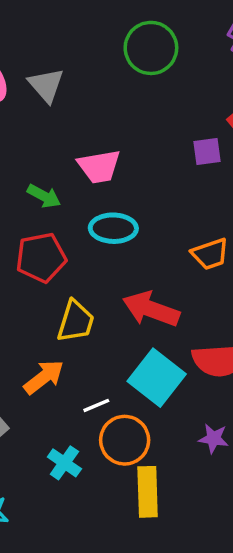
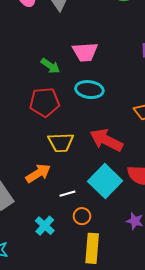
yellow trapezoid: (76, 321) -> (61, 142), turned 64
orange circle: (125, 440) -> (82, 216), size x0.6

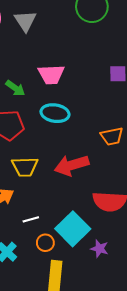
red arrow: (106, 140) -> (72, 165), turned -44
cyan square: (105, 181) -> (73, 229), moved

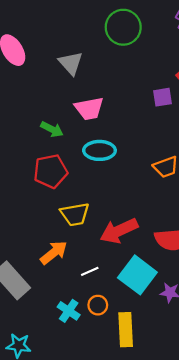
gray triangle: (25, 21) -> (71, 63), moved
red arrow: (72, 165) -> (119, 231), moved
orange circle: (45, 243) -> (98, 305), moved

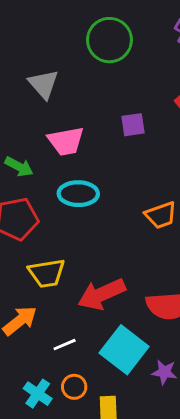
purple square: (162, 97) -> (133, 125), moved

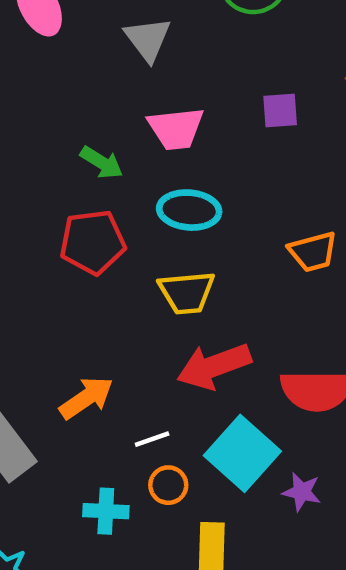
yellow trapezoid: (47, 273) -> (187, 292), moved
orange circle: (74, 387) -> (168, 485), moved
cyan cross: (38, 394) -> (106, 511), turned -36

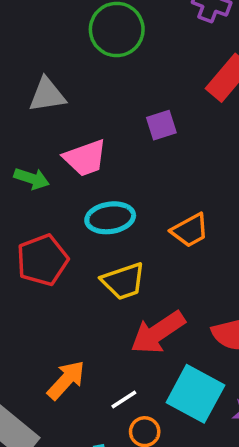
gray triangle: (148, 39) -> (47, 95), turned -48
green arrow: (102, 162) -> (32, 179), moved
orange trapezoid: (313, 252) -> (190, 230), moved

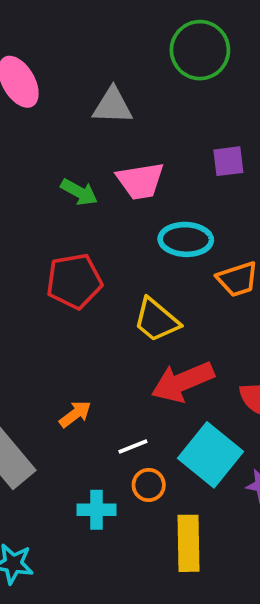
cyan ellipse: (110, 218) -> (186, 239), moved
yellow trapezoid: (123, 281) -> (156, 320), turned 48
orange arrow: (66, 380) -> (75, 414), size x0.7

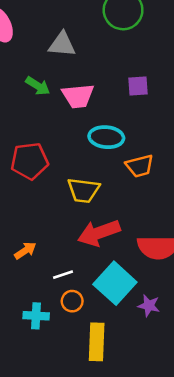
green arrow: (79, 192) -> (38, 86), moved
yellow trapezoid: (156, 320) -> (84, 190), turned -36

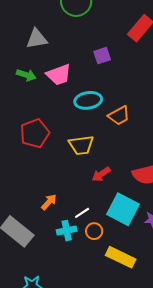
red arrow: (99, 233) -> (101, 174), size x0.6
cyan cross: (36, 316) -> (67, 230), moved
yellow rectangle: (97, 342) -> (121, 257), turned -52

